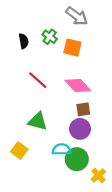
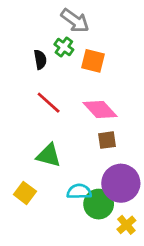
gray arrow: (77, 16) -> (75, 21), moved
black semicircle: (24, 41) -> (40, 60), moved
purple circle: (80, 129) -> (121, 183), moved, size x1.4

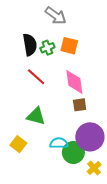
green cross: (64, 47) -> (47, 48), moved, turned 32
black semicircle: (40, 60) -> (30, 45), size x1.5
pink diamond: (100, 110) -> (74, 82), turned 35

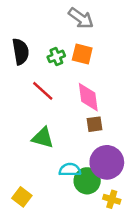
gray arrow: (56, 16) -> (81, 18), moved
black semicircle: (30, 45) -> (21, 51), moved
yellow square: (18, 144) -> (22, 197), moved
yellow cross: (94, 168) -> (112, 199), turned -32

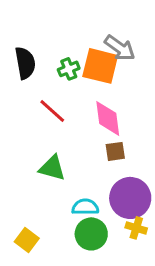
gray arrow: (81, 18) -> (120, 48), moved
orange square: (82, 54) -> (100, 66), size x1.4
green circle: (87, 181) -> (91, 234), moved
yellow cross: (112, 199) -> (136, 228), moved

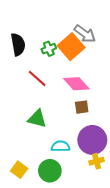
orange square: (100, 66) -> (71, 47), turned 35
pink diamond: (108, 118) -> (76, 84), turned -35
yellow cross: (136, 228) -> (97, 161), turned -32
green circle: (91, 234) -> (50, 171), moved

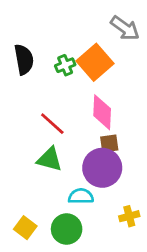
gray arrow: (85, 34) -> (125, 28), moved
red line: (37, 78) -> (52, 124), moved
pink diamond: (76, 84) -> (102, 112), turned 45
purple circle: (92, 140) -> (102, 168), moved

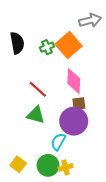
gray arrow: (125, 28) -> (90, 20), turned -50
cyan semicircle: (81, 196) -> (58, 142), turned -60
yellow cross: (129, 216) -> (65, 167), moved

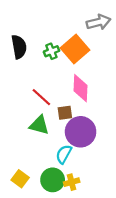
brown square: (79, 104) -> (65, 113), moved

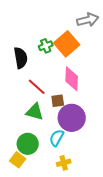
black semicircle: (19, 47) -> (21, 58), moved
green circle: (53, 180) -> (28, 144), moved

